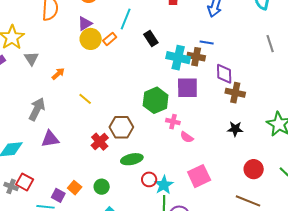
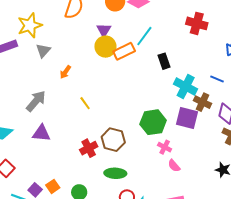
purple triangle: (85, 24) -> (104, 30), turned -42
orange rectangle: (110, 39) -> (124, 51), size x1.5
brown cross: (196, 57) -> (202, 102), moved
orange arrow: (58, 74) -> (65, 72), turned 152

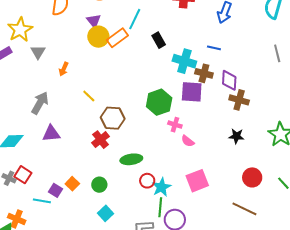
brown hexagon: (113, 140) -> (113, 118), moved

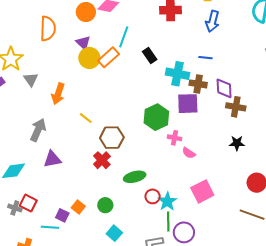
orange arrow: (64, 69) -> (58, 94), size x1.5

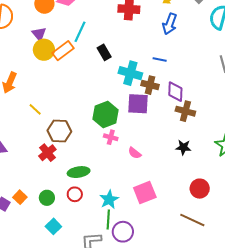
pink cross: (174, 138) -> (111, 137), moved
red circle: (153, 196) -> (75, 194), moved

